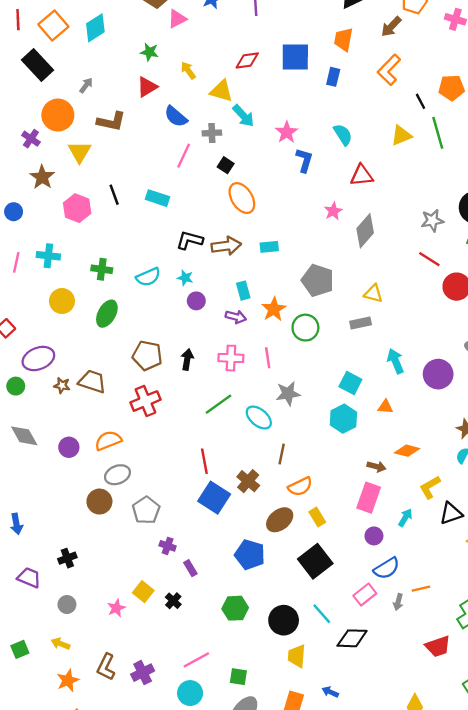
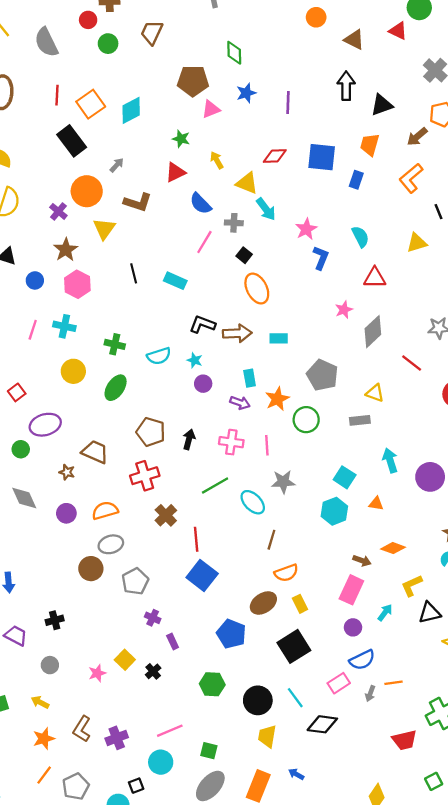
pink hexagon: (77, 208) -> (77, 284), moved
red line: (429, 259) -> (412, 363), moved
brown star: (62, 385) -> (67, 472), moved
brown cross: (248, 481) -> (166, 515), moved

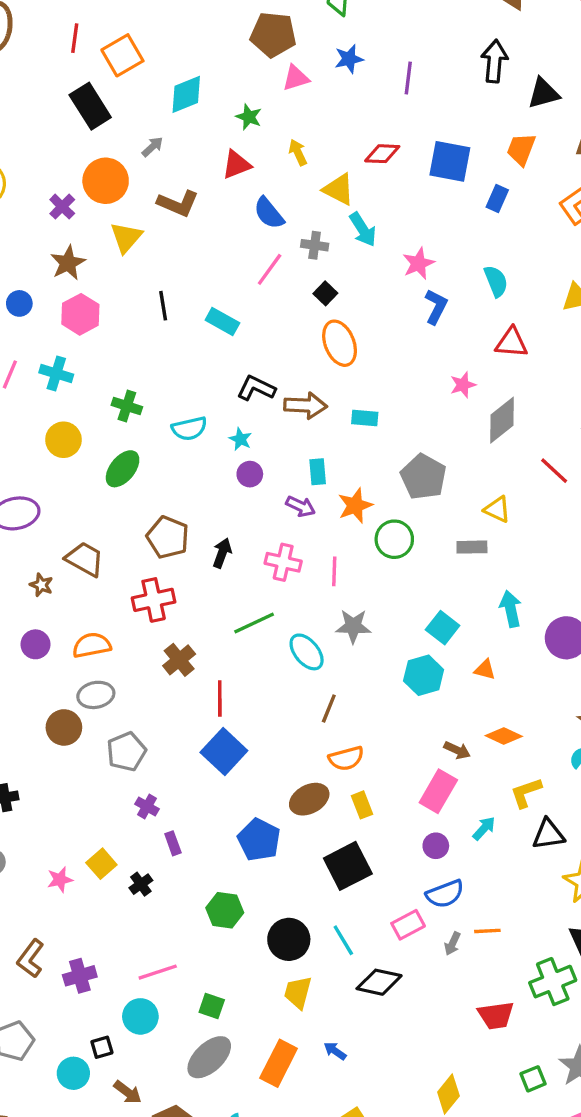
cyan diamond: (131, 110) -> (186, 94), moved

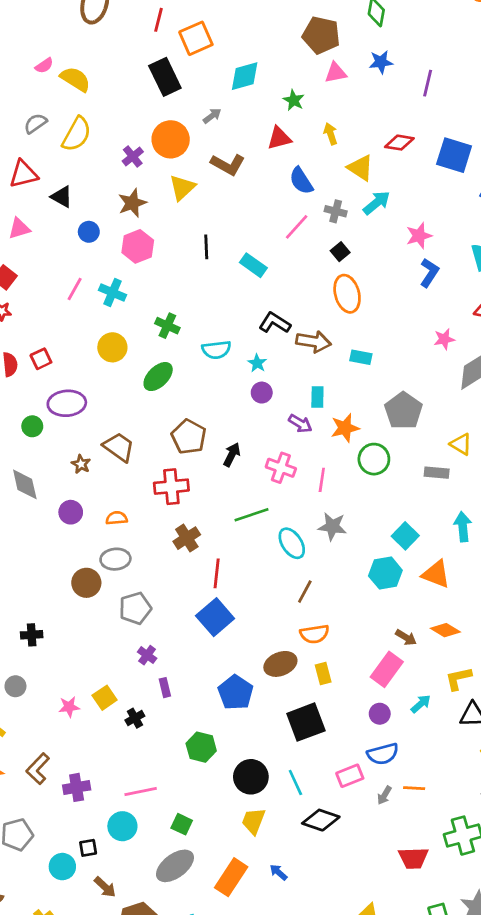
cyan arrow: (363, 229) -> (377, 203), turned -104
orange semicircle: (92, 645) -> (117, 518), size x0.7
orange triangle: (485, 670) -> (436, 574), size x1.6

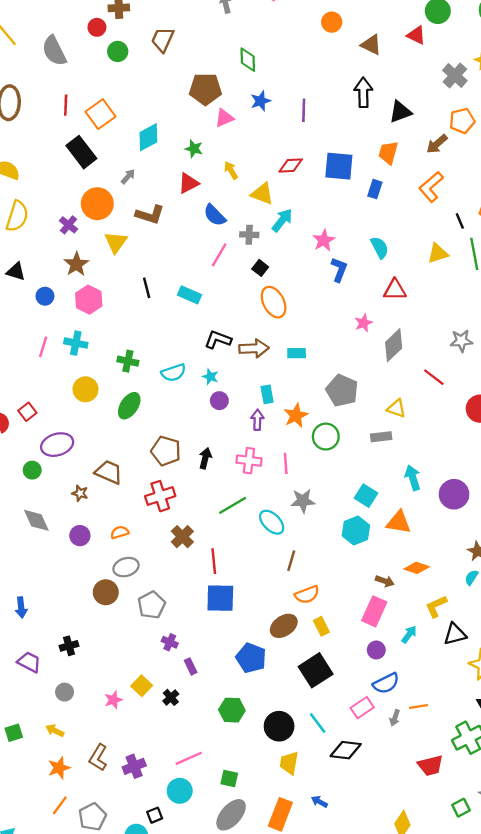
purple arrow: (300, 424) -> (257, 420), turned -108
blue square: (215, 617) -> (220, 598), turned -36

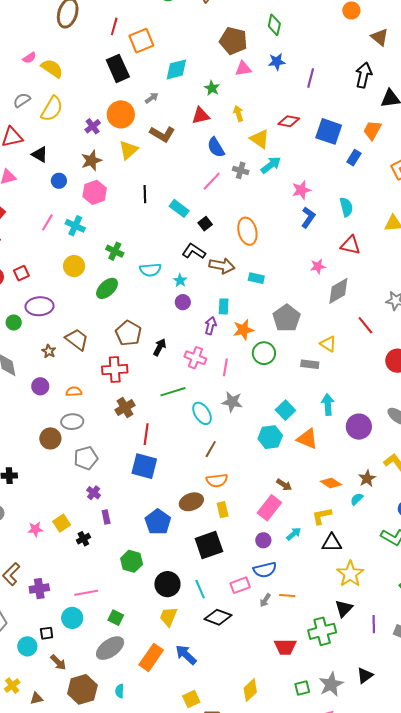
black square: (260, 268) -> (205, 224), moved
orange diamond: (417, 568) -> (331, 483), moved
blue arrow: (319, 802) -> (186, 655), size x1.6

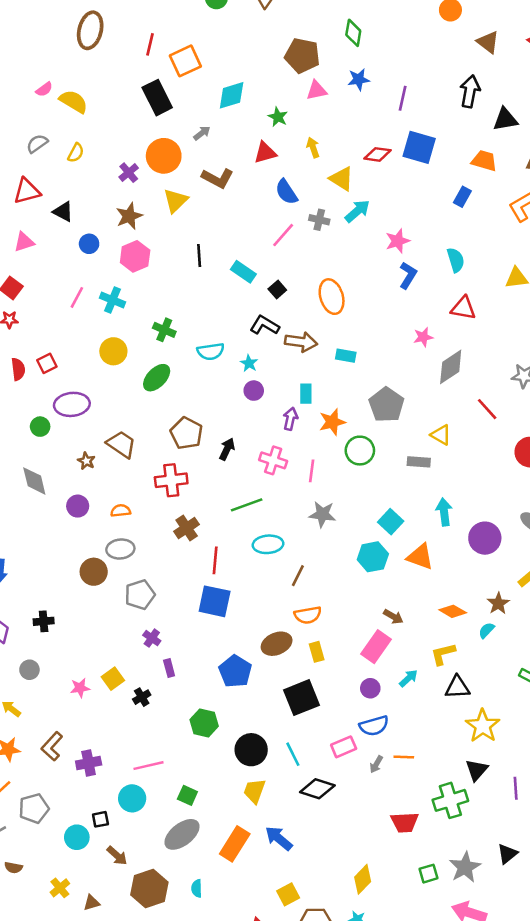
yellow semicircle: (52, 109) -> (76, 153), size x0.6
orange trapezoid: (372, 130) -> (484, 161), turned 80
blue square: (329, 131) -> (419, 147), moved
cyan ellipse: (202, 413) -> (268, 544), moved, turned -60

